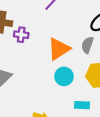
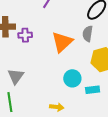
cyan circle: (64, 76) -> (72, 78), moved

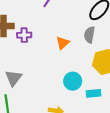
orange triangle: (62, 42) -> (63, 43), size x0.6

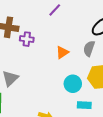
cyan circle: (73, 81) -> (73, 84), moved

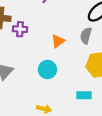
cyan circle: (73, 84) -> (47, 70), moved

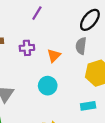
purple cross: (20, 29) -> (27, 48), moved

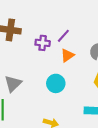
purple line: (37, 13) -> (63, 36), moved

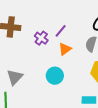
purple cross: (43, 43) -> (41, 38), turned 32

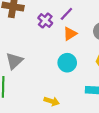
cyan circle: (55, 76) -> (67, 63), moved

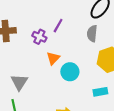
orange triangle: (70, 34) -> (53, 58), moved

